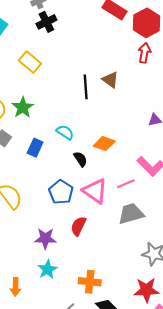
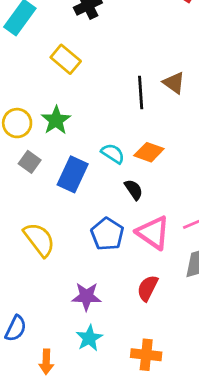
orange diamond: (104, 144) -> (149, 152), moved
blue rectangle: (35, 148) -> (73, 174), size x1.4
red semicircle: (78, 226) -> (148, 288), moved

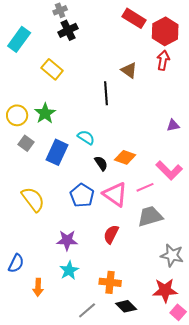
brown triangle: (174, 83) -> (129, 70), moved
orange diamond: (149, 152) -> (125, 157), moved

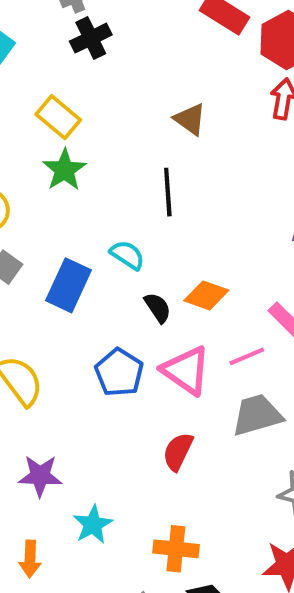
brown triangle: (129, 70) -> (190, 119), moved
black line: (106, 93) -> (168, 192), moved
green star: (45, 113) -> (64, 170), moved
purple star: (67, 240) -> (40, 476), moved

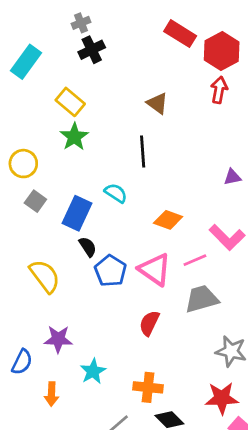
black semicircle: (158, 308) -> (88, 247), moved

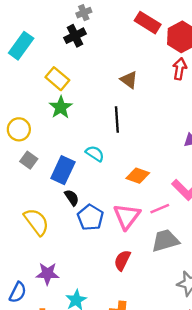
gray cross: (81, 23) -> (84, 13), moved
pink triangle: (155, 269) -> (127, 216), turned 32

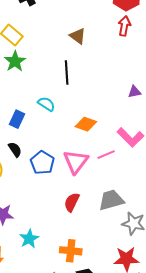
blue rectangle: (63, 170) -> (17, 119), size x0.7
black semicircle: (72, 198) -> (15, 149), moved
gray trapezoid: (165, 241) -> (111, 200), moved

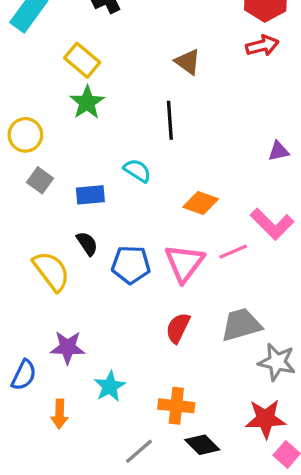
red arrow: (124, 26) -> (262, 46), turned 66
blue rectangle: (17, 119) -> (90, 195), turned 60
blue pentagon: (42, 163) -> (131, 265), turned -30

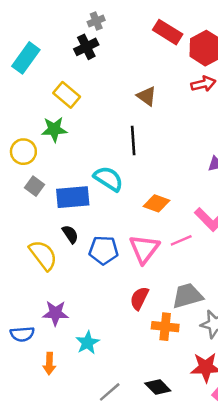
green star: (87, 102) -> (54, 129), moved, turned 30
cyan semicircle: (137, 171) -> (108, 179), size x1.4
blue rectangle: (90, 195) -> (73, 197), size x1.5
blue semicircle: (24, 375) -> (22, 334), turned 60
orange cross: (176, 406) -> (165, 327), moved

